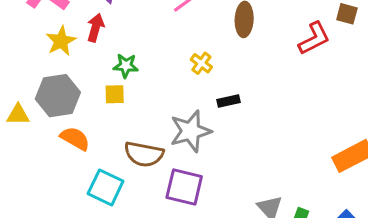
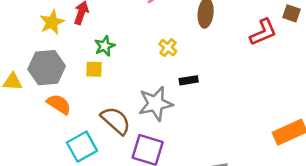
green star: (126, 66) -> (105, 46), turned -30
brown semicircle: (144, 154) -> (116, 121), turned -152
cyan square: (106, 187) -> (82, 147), turned 32

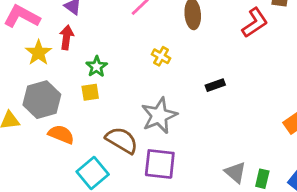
black rectangle: (189, 80) -> (215, 85), moved

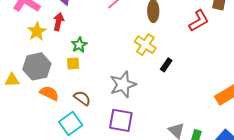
yellow cross: (161, 56) -> (145, 45), moved, size x1.5
black rectangle: (215, 85) -> (166, 65), turned -40
brown semicircle: (122, 140) -> (82, 98), moved, size x0.7

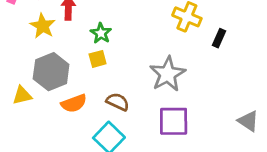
orange semicircle: (49, 93) -> (74, 103), turned 144

